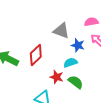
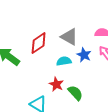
red diamond: (36, 55) -> (39, 43), moved
cyan semicircle: (71, 63) -> (64, 61), moved

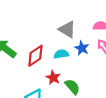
red diamond: (39, 43) -> (35, 56), moved

